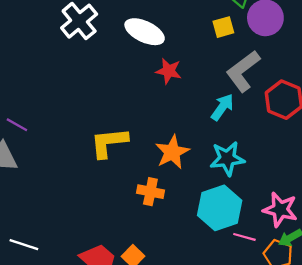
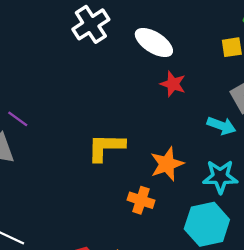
cyan arrow: (222, 107) -> (221, 126), turned 68

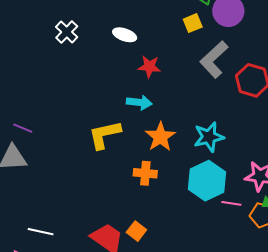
white cross: (91, 24) -> (67, 32), size x0.7
white ellipse: (154, 42) -> (125, 35), size x0.7
cyan arrow: (221, 126) -> (139, 102), moved

